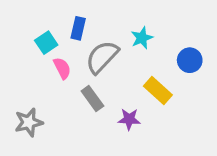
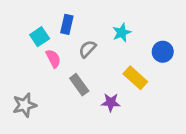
gray semicircle: (102, 57) -> (87, 49), size x0.6

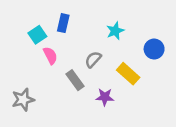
gray semicircle: (87, 49) -> (93, 59), moved

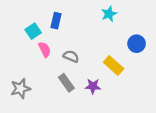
cyan star: (115, 31) -> (109, 14), moved
gray semicircle: (93, 59) -> (71, 56), moved, turned 70
gray rectangle: (75, 80) -> (66, 83), moved

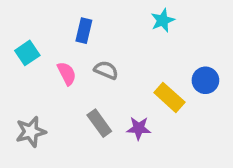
cyan square: (33, 31) -> (27, 53), moved
blue circle: (137, 44) -> (205, 80), moved
gray semicircle: (71, 56) -> (106, 70), moved

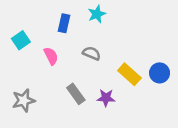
cyan star: (163, 20) -> (97, 14), moved
gray semicircle: (106, 70) -> (92, 53), moved
blue circle: (205, 80) -> (160, 73), moved

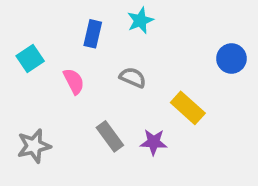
blue circle: (160, 73) -> (231, 59), moved

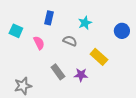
cyan star: (140, 21) -> (85, 23), moved
cyan square: (30, 59) -> (16, 31), turned -32
gray star: (34, 146) -> (23, 86), moved

